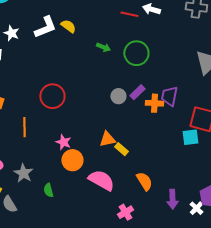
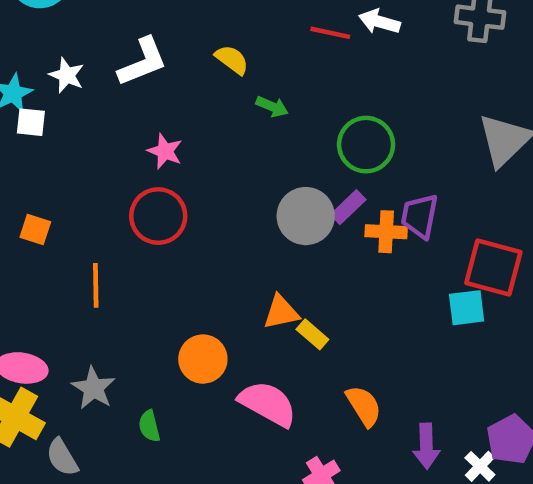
yellow semicircle: (68, 26) -> (232, 60), moved
green circle: (136, 53) -> (366, 145), moved
gray circle: (118, 96) -> (306, 216), size x1.6
pink star: (63, 142) -> (165, 151), moved

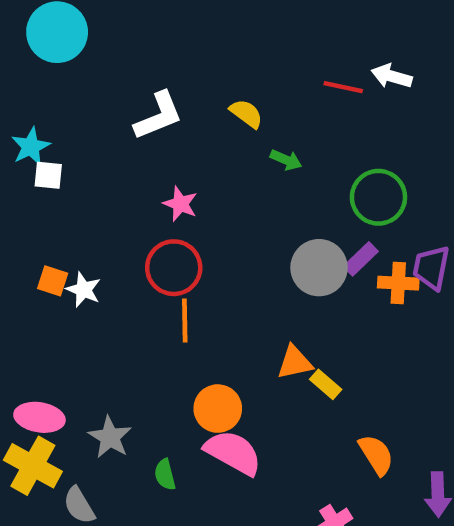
white star: (67, 75) -> (83, 290), moved
orange line: (96, 285) -> (185, 320), moved
pink semicircle: (268, 404) -> (233, 453), moved

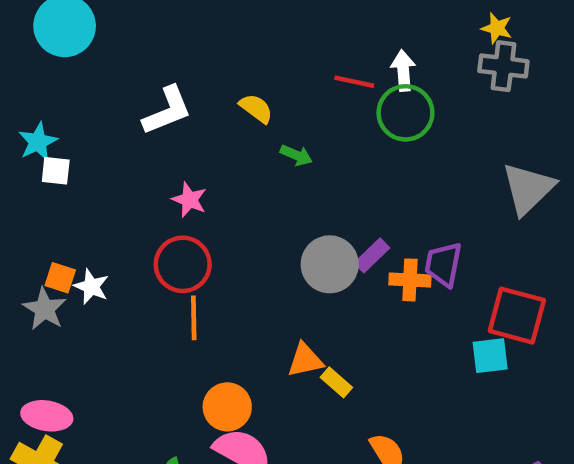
white arrow: (392, 76) -> (403, 71), turned 69
green circle: (378, 197) -> (405, 113), moved
gray star: (110, 437) -> (45, 309), moved

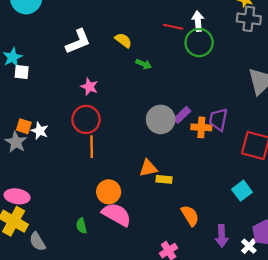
cyan square: (490, 356) -> (242, 191), moved, turned -30
yellow rectangle: (336, 382) -> (164, 179), turned -35

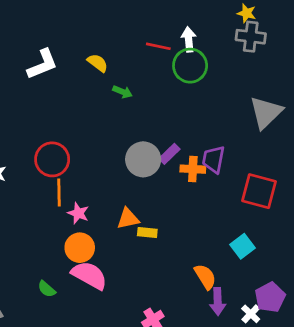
pink star: (89, 87) -> (78, 213), moved
orange semicircle: (190, 216) -> (205, 277), moved
green semicircle: (81, 226) -> (47, 289), turned -35

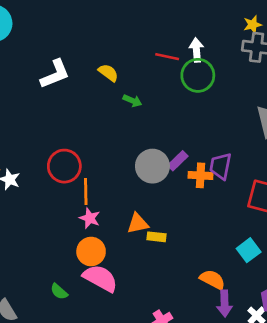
yellow star: (247, 13) -> (253, 25), turned -30
orange line: (59, 192) -> (86, 191), moved
orange semicircle: (205, 277) -> (213, 280), turned -30

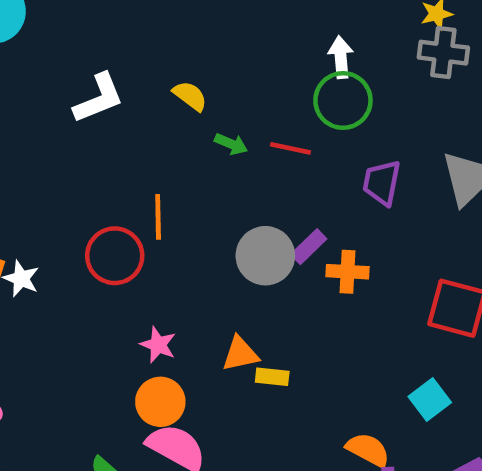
red line: (167, 57) -> (290, 148), moved
purple trapezoid: (221, 166) -> (382, 183), moved
orange line: (86, 191) -> (158, 217), moved

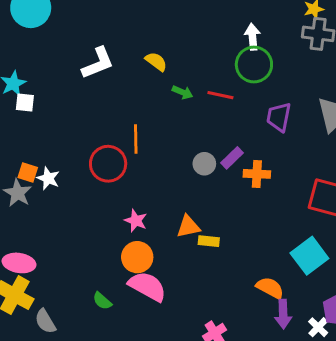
gray circle: (265, 256) -> (204, 164), size x0.6
cyan square: (430, 400) -> (309, 256), size x1.4

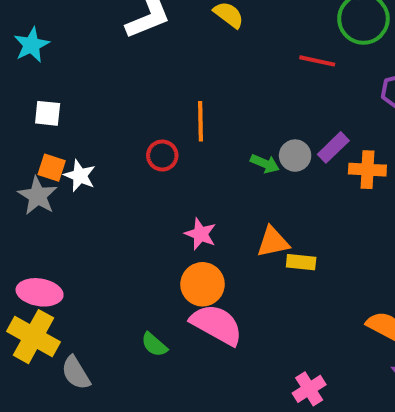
green arrow: (182, 92) -> (265, 164), moved
white square: (25, 102) -> (48, 113), moved
red circle: (108, 164) -> (162, 156), size x0.6

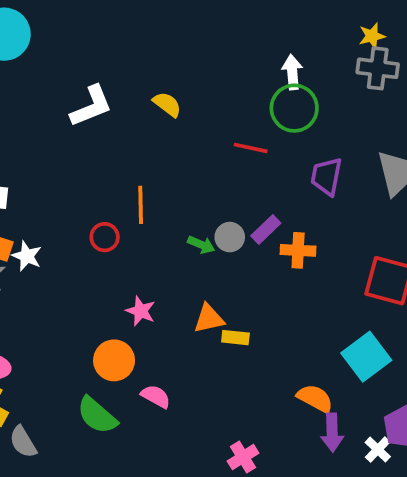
orange circle: (203, 284) -> (114, 360), moved
pink semicircle: (217, 325) -> (156, 396), size x0.6
green semicircle: (154, 345) -> (97, 415), size x1.6

